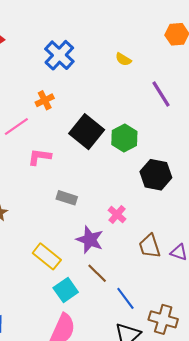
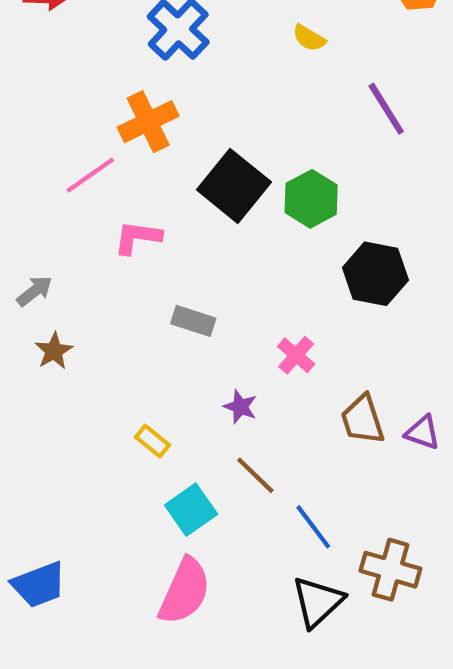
orange cross: (45, 100) -> (148, 122), size x1.5
purple star: (90, 240) -> (240, 407), size x0.6
yellow rectangle: (47, 256) -> (152, 441), size x0.6

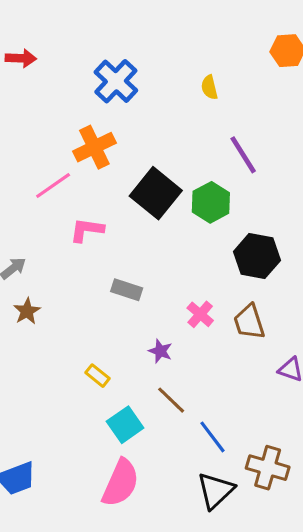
yellow semicircle: (309, 38) -> (209, 87), turned 45
purple line: (386, 109) -> (243, 155), moved
brown trapezoid: (363, 420) -> (249, 322), moved

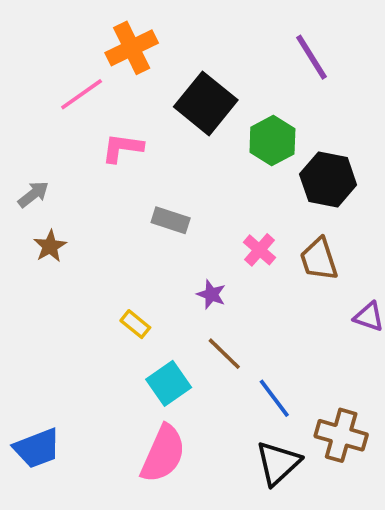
green hexagon: (211, 202) -> (272, 141), moved

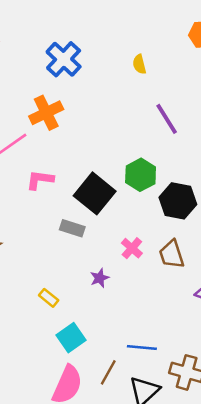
black square: (206, 103) -> (95, 193), moved
purple star: (211, 294) -> (100, 278), turned 30
brown line: (224, 354) -> (108, 372), moved, turned 75
blue line: (274, 398) -> (142, 348), turned -48

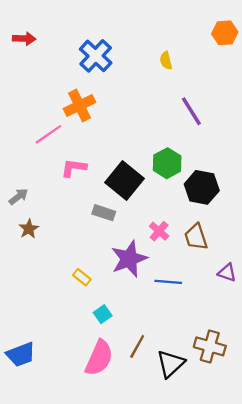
purple star: (100, 278) -> (129, 259), size x2.0
cyan square: (71, 338) -> (103, 314), size x0.7
blue line: (142, 348) -> (168, 282), moved

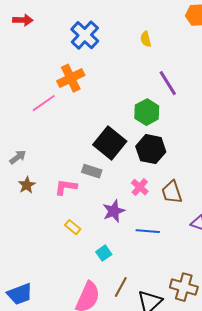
green hexagon: (167, 163) -> (147, 112), moved
pink L-shape: (74, 168) -> (66, 187), moved
black hexagon: (202, 187) -> (151, 149), moved
purple star: (129, 259) -> (114, 211), size x0.7
cyan square: (103, 314) -> (104, 253), moved

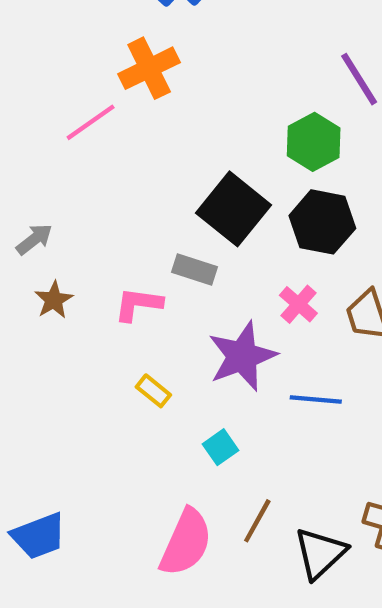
purple star: (114, 211) -> (242, 356), size x1.4

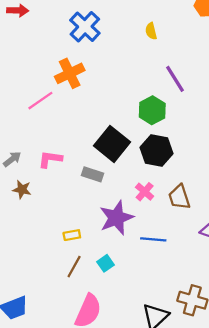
brown star: (54, 300) -> (22, 190), turned -30
pink L-shape: (138, 304) -> (50, 159), moved
yellow rectangle: (153, 391) -> (72, 235), turned -49
brown line: (257, 521) -> (74, 267), moved

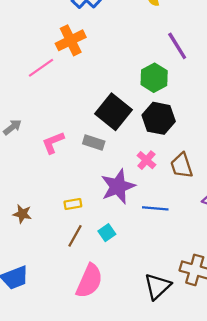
pink L-shape: (50, 159) -> (53, 142), moved, turned -30
brown star: (22, 190) -> (22, 214), moved

